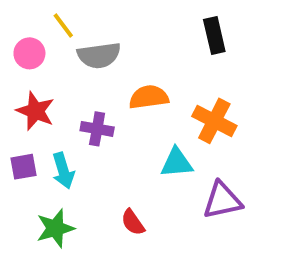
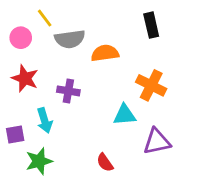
orange semicircle: (149, 97) -> (105, 53), moved
purple square: (23, 167) -> (15, 134), moved
red semicircle: (133, 222) -> (105, 163), moved

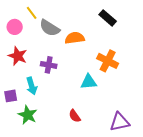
black rectangle: (151, 25) -> (108, 18), turned -36
gray semicircle: (70, 39) -> (50, 28), turned 40
purple triangle: (157, 141) -> (120, 122), moved
green star: (39, 161) -> (28, 115), turned -30

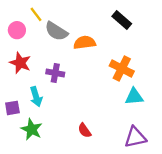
cyan triangle: (89, 82) -> (134, 97), moved

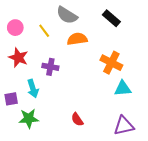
yellow line: (36, 14) -> (44, 31), moved
gray semicircle: (56, 31) -> (67, 15), moved
green star: (32, 129) -> (29, 118), turned -30

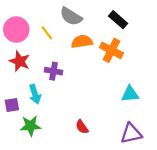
pink circle: (15, 28) -> (16, 30), size x1.5
orange cross: (111, 63) -> (111, 50), moved

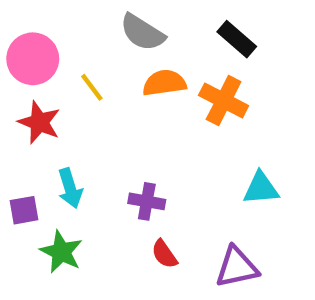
yellow line: (47, 33) -> (92, 87), moved
purple cross: (53, 71) -> (147, 201), moved
green star: (31, 126) -> (61, 252), turned 30
purple triangle: (131, 133) -> (237, 267), moved

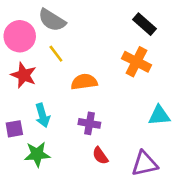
gray semicircle: (142, 32) -> (52, 20), moved
orange semicircle: (164, 83) -> (84, 82), moved
green star: (61, 252) -> (37, 154), turned -30

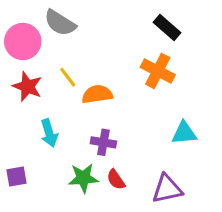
yellow line: (56, 54) -> (68, 77), moved
purple square: (14, 129) -> (17, 176), moved
green star: (37, 154) -> (83, 178), moved

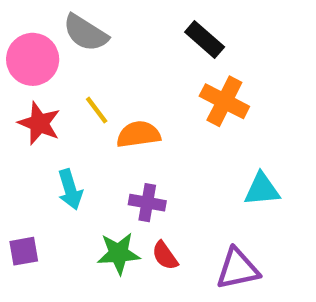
black rectangle: (167, 28) -> (205, 40), moved

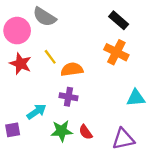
black rectangle: (205, 40) -> (119, 20), moved
cyan arrow: (70, 189) -> (37, 112), moved, turned -108
purple cross: (147, 203) -> (68, 97), moved

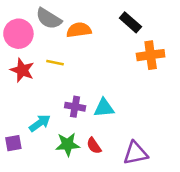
orange cross: (116, 52) -> (151, 55), moved, turned -35
yellow line: (50, 57) -> (55, 63), turned -42
orange semicircle: (72, 69) -> (79, 30), moved
cyan triangle: (136, 98) -> (104, 108), moved

